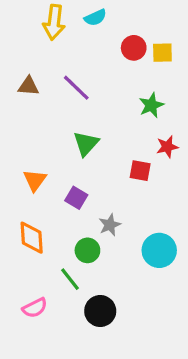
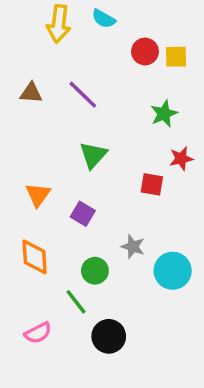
cyan semicircle: (95, 18) -> (104, 19), turned 55
gray star: (110, 225) -> (133, 247), moved, turned -30

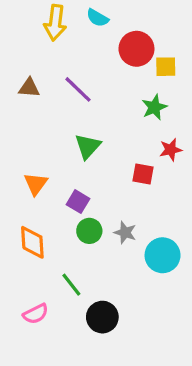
red circle: (145, 51) -> (136, 49), size x1.4
yellow square: (176, 57) -> (166, 67), moved
green circle: (95, 271) -> (89, 231), moved

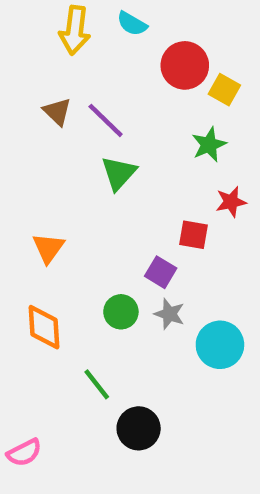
yellow square: (166, 67) -> (224, 90), turned 30
brown triangle: (29, 88) -> (57, 112), moved, turned 40
green triangle: (88, 146) -> (119, 173), moved
purple square: (78, 202) -> (161, 272), moved
pink semicircle: (36, 314) -> (24, 453), moved

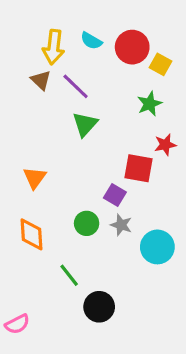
cyan semicircle: (132, 24) -> (91, 41), moved
yellow arrow: (75, 30) -> (53, 47), moved
red square: (194, 235) -> (138, 168), size x1.4

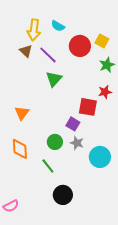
red circle: (132, 47) -> (80, 46), moved
green star: (149, 104) -> (107, 65), moved
green line: (69, 275) -> (48, 166), moved

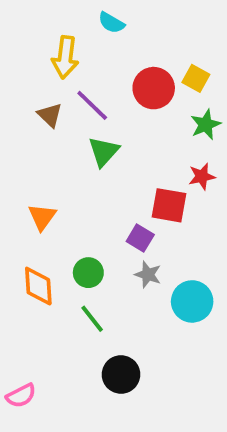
cyan semicircle: (58, 26) -> (111, 23), moved
brown triangle: (26, 51) -> (50, 115), moved
green circle: (55, 142) -> (88, 273), moved

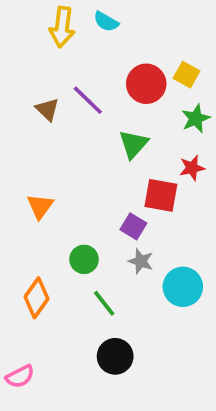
yellow arrow: (65, 57) -> (62, 27), moved
green triangle: (104, 152) -> (133, 144), moved
orange diamond: (38, 286) -> (36, 298), moved, turned 39
green line: (92, 319) -> (104, 303), moved

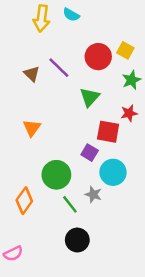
orange triangle: (40, 206) -> (32, 128), moved
green circle: (84, 259) -> (56, 175), size x1.5
gray star: (141, 261) -> (93, 194), moved
cyan circle: (183, 287) -> (113, 172), moved

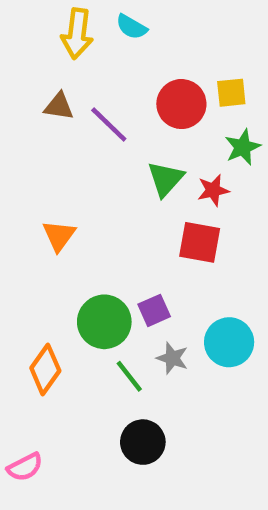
yellow square: (125, 50) -> (231, 93), turned -35
brown triangle: (32, 74) -> (59, 106), moved, turned -35
red star: (129, 113) -> (213, 190), moved
purple square: (90, 153) -> (154, 310), moved, turned 35
cyan circle: (113, 172) -> (229, 342), moved

